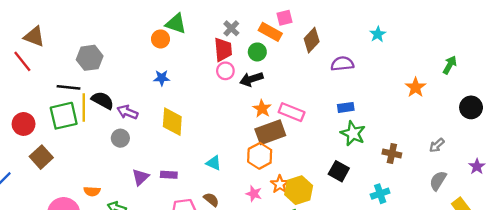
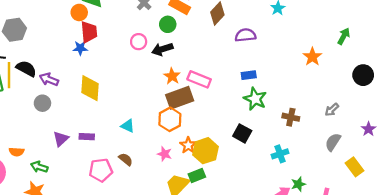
red trapezoid: (223, 50) -> (89, 32), moved

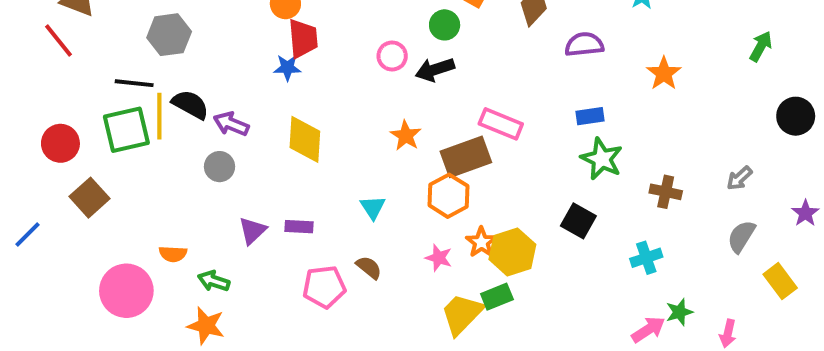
orange star: (312, 57) -> (664, 73), moved
orange star: (172, 76) -> (406, 136), moved
cyan triangle: (128, 126) -> (373, 207), turned 32

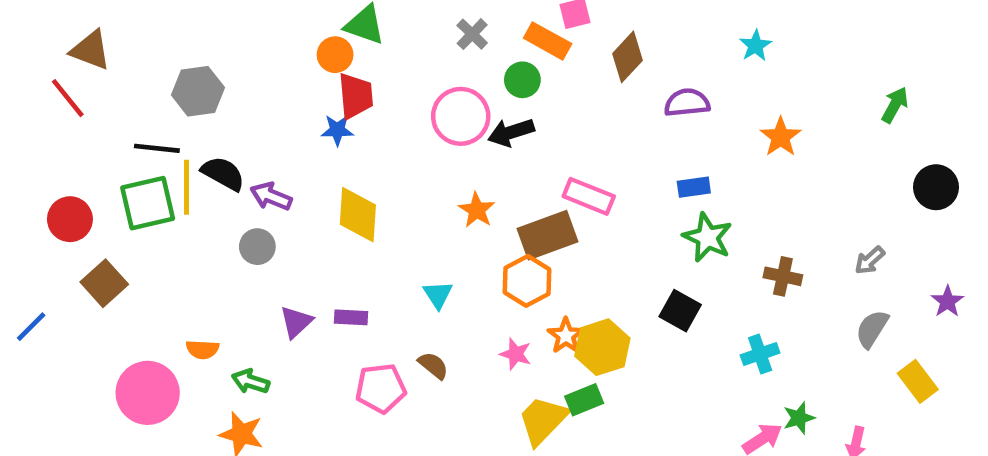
pink circle: (392, 56) -> (461, 116), size x1.6

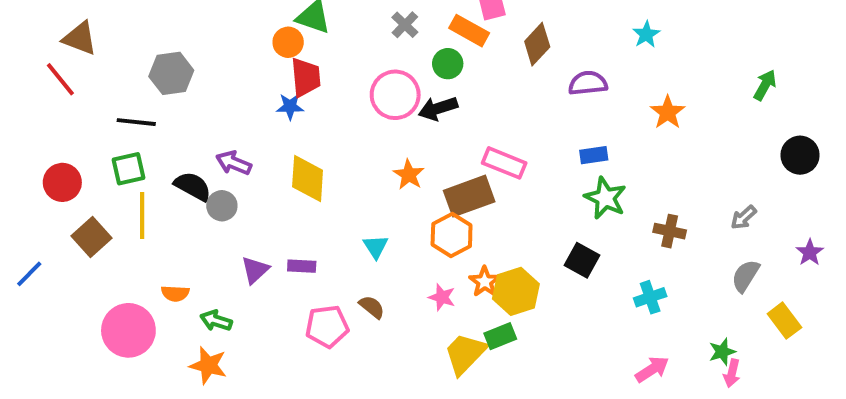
black semicircle: (223, 173) -> (193, 186), moved
yellow line: (186, 187) -> (142, 215), moved
green square: (148, 203) -> (128, 169), size x0.7
green star: (799, 418) -> (722, 352), moved

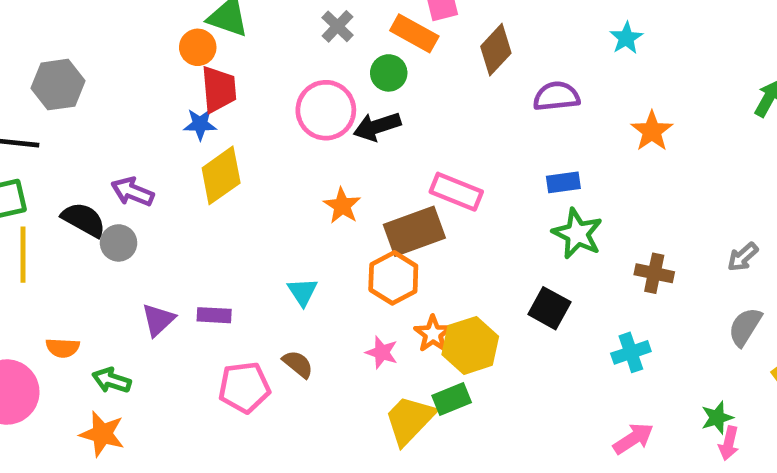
yellow diamond: (308, 178) -> (221, 175), moved, turned 51

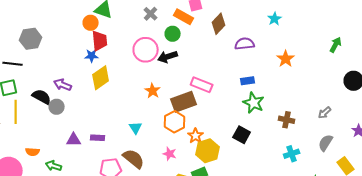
purple triangle: (158, 320) -> (74, 140), turned 42
orange star: (433, 334) -> (196, 136), moved
cyan cross: (631, 352) -> (292, 154), moved
brown semicircle: (298, 364) -> (134, 159), size x1.6

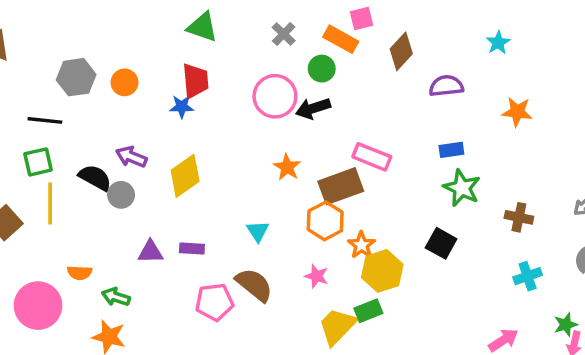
orange circle: (91, 23) -> (125, 82), moved
orange star: (286, 59) -> (517, 112), turned -30
yellow diamond: (101, 78) -> (185, 176), moved

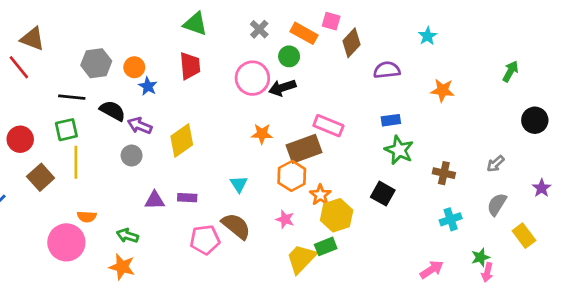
pink square: (361, 18) -> (331, 21), moved, turned 30
blue star: (182, 107) -> (148, 86), moved, turned 30
orange star: (287, 167) -> (262, 134), turned -30
black semicircle: (95, 178) -> (113, 111), moved
orange semicircle: (80, 273) -> (87, 217), moved

